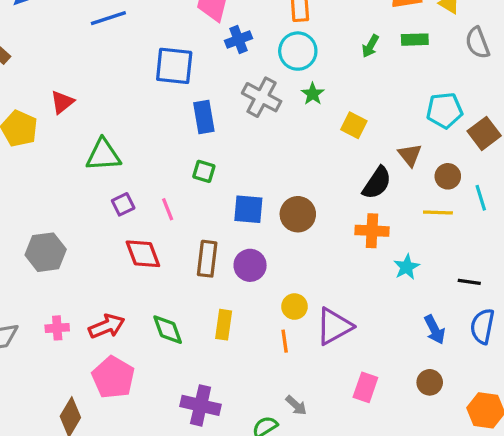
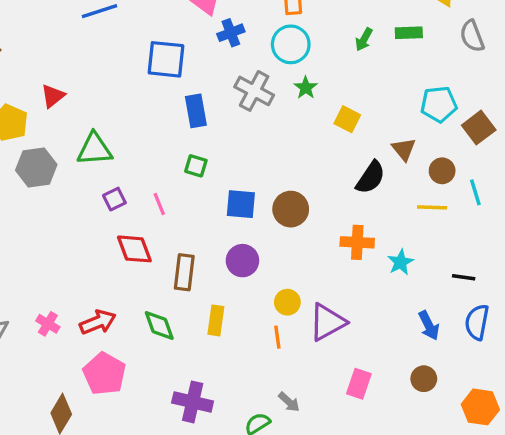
orange cross: (372, 231) -> (357, 242), moved
gray hexagon: (46, 252) -> (36, 167), moved
brown rectangle: (207, 259) -> (184, 272), moved
pink cross: (57, 328) -> (48, 324), turned 35

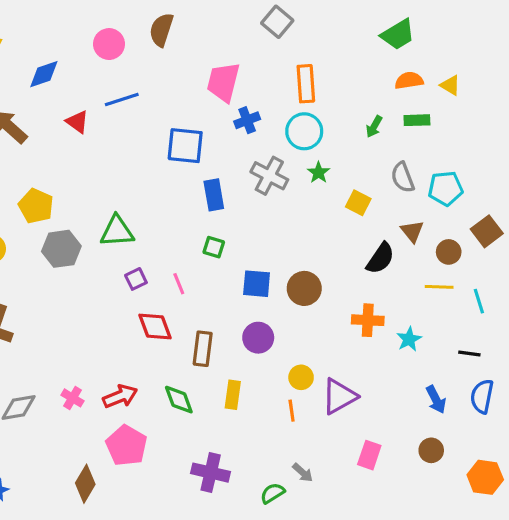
gray semicircle: (472, 36) -> (403, 177), moved
red triangle: (53, 96) -> (77, 122), moved, turned -45
brown square: (479, 128) -> (487, 231), moved
cyan line: (475, 192) -> (479, 301), moved

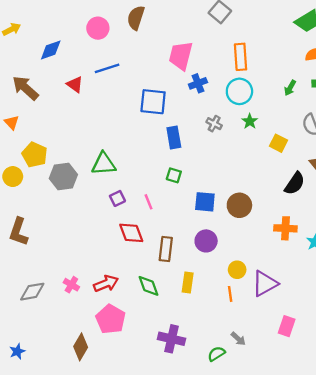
gray cross: (269, 176) -> (214, 124), size x0.6
yellow pentagon: (36, 206) -> (35, 155), moved

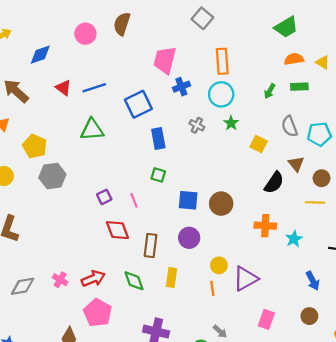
blue line: (107, 68) -> (94, 88), moved
blue square: (153, 102) -> (138, 104), turned -32
yellow pentagon: (35, 155) -> (35, 146), moved
green triangle: (104, 164) -> (92, 130), moved

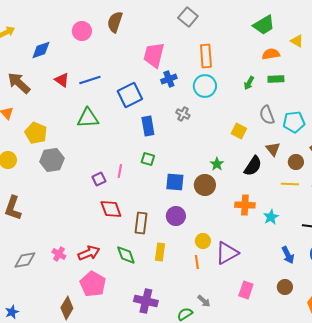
yellow triangle: (323, 62) -> (297, 41), moved
green star: (231, 123) -> (217, 164), moved
pink line: (134, 200) -> (120, 171), moved, turned 32

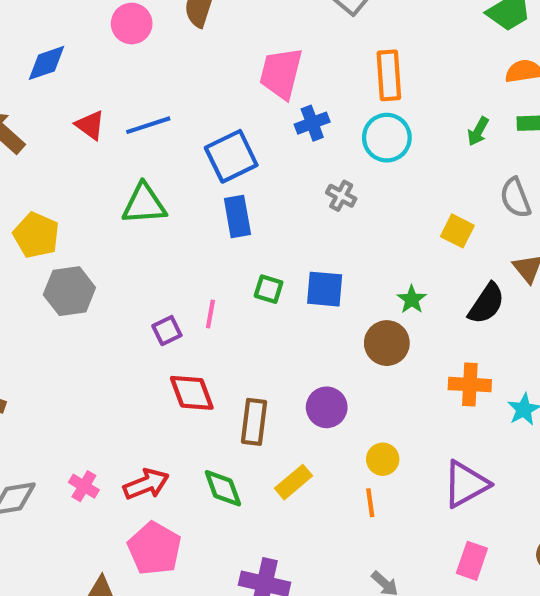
blue rectangle: (148, 126) -> (237, 216), moved
blue square: (175, 182) -> (325, 289), moved
yellow rectangle: (160, 252) -> (293, 482), turned 42
purple triangle: (227, 253) -> (466, 484), moved

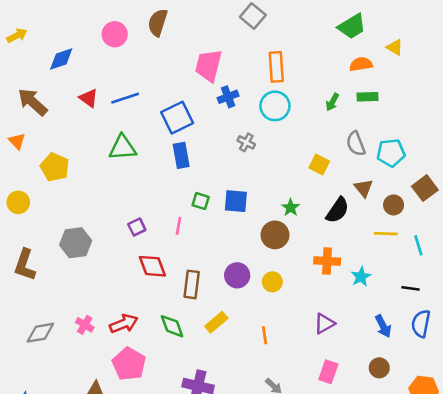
gray hexagon: (69, 291) -> (76, 243), moved
pink line: (210, 314) -> (179, 226), moved
yellow circle: (383, 459) -> (272, 282), moved
purple triangle: (466, 484) -> (324, 324), size x0.7

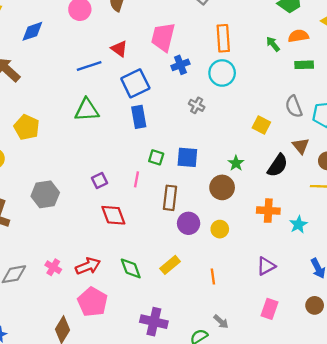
red triangle: (89, 98) -> (119, 49), moved
green arrow: (332, 102) -> (273, 44), moved, turned 112
brown rectangle: (192, 284) -> (170, 198), moved

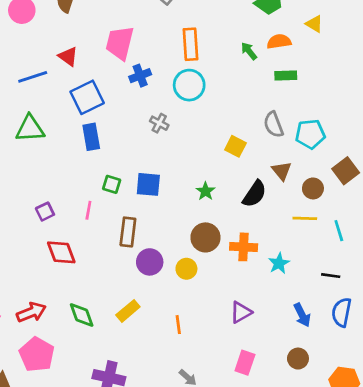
brown circle: (222, 187) -> (205, 237), moved

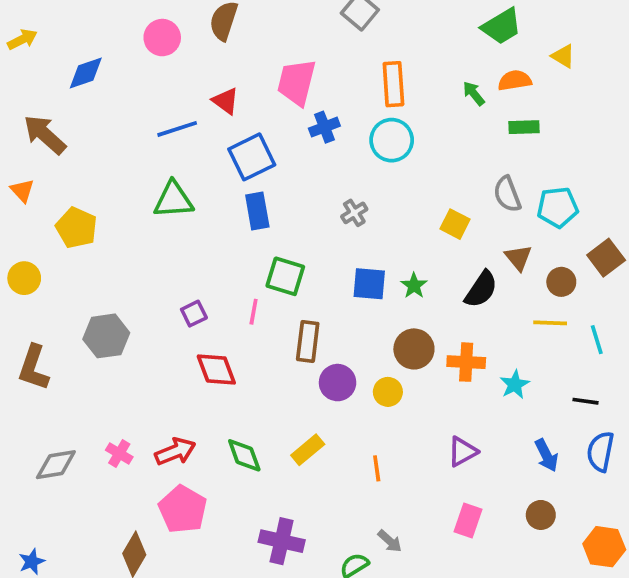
gray cross: (159, 123) -> (354, 213), moved, turned 30
green square: (112, 184) -> (285, 276), size x1.5
blue square: (148, 184) -> (369, 284), moved

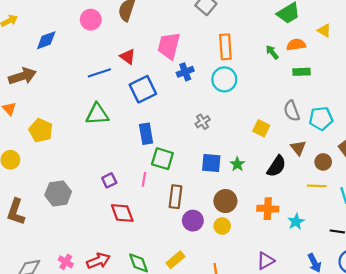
brown arrow: (45, 135) -> (22, 76), turned 120
blue rectangle: (257, 211) -> (146, 134), moved
brown circle: (414, 349) -> (225, 201), moved

